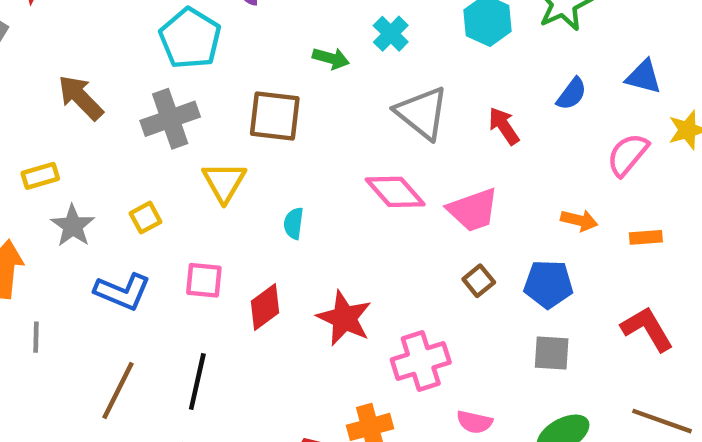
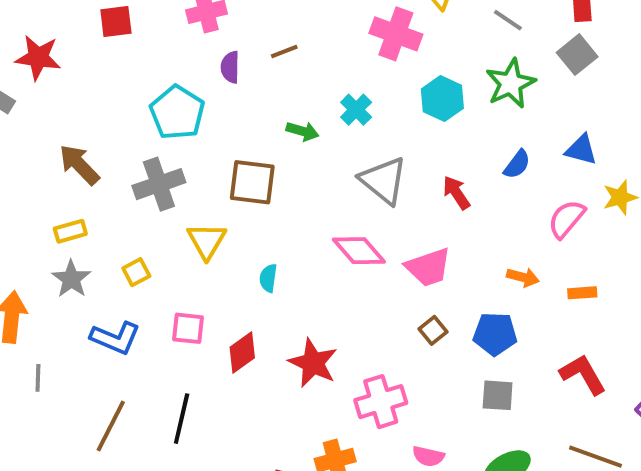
yellow rectangle: (40, 176) -> (70, 231), moved

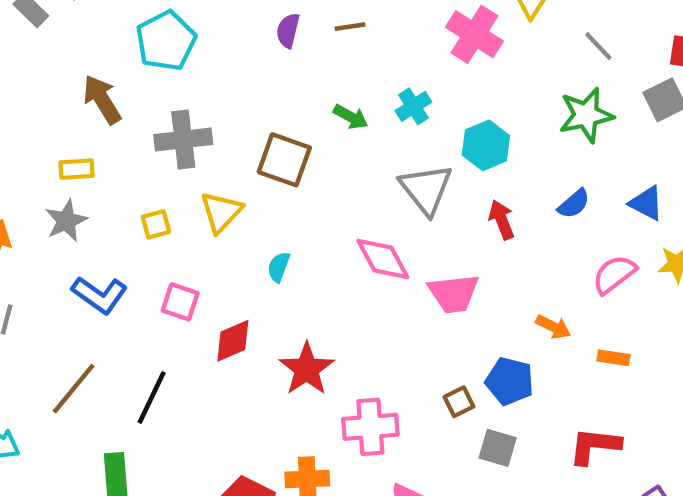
cyan hexagon: (442, 99) -> (486, 145), moved
cyan pentagon: (177, 113) -> (166, 41), moved
yellow square: (136, 272) -> (156, 224), moved
brown square: (433, 330) -> (459, 402), moved
red L-shape: (583, 374) -> (595, 446), turned -66

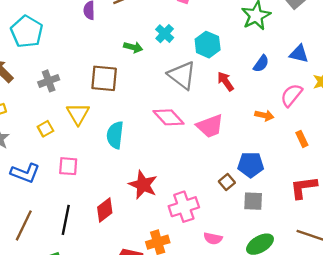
gray cross: (183, 140) -> (49, 81), size x0.7
cyan semicircle: (279, 267) -> (115, 135), size x1.6
orange arrow: (553, 327) -> (264, 115), moved
red diamond: (233, 341) -> (105, 210), moved
orange rectangle: (613, 358) -> (302, 139), turned 70

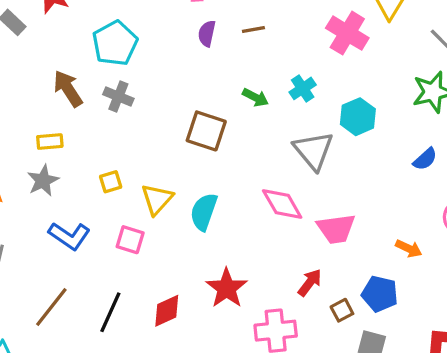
gray cross: (49, 81) -> (118, 97), moved, turned 30
red arrow: (225, 81) -> (310, 283), moved, turned 60
yellow triangle: (78, 114) -> (157, 199), moved
orange arrow: (264, 115) -> (409, 249), moved

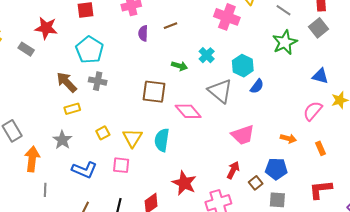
yellow rectangle: (50, 142) -> (72, 109), moved
blue semicircle: (425, 159) -> (257, 86), moved
pink diamond: (282, 204) -> (188, 111), moved

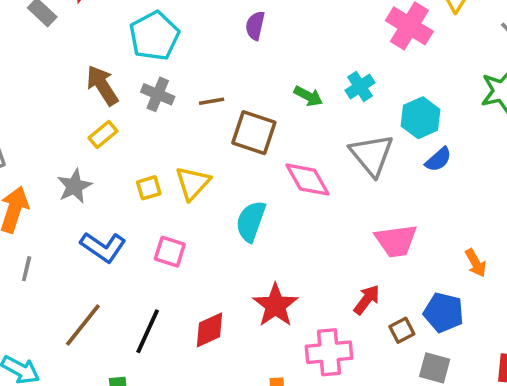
brown line: (171, 26) -> (212, 101), moved
yellow rectangle: (72, 109) -> (103, 134), turned -35
yellow triangle: (132, 138) -> (193, 183), moved
orange arrow: (288, 138) -> (476, 263), turned 35

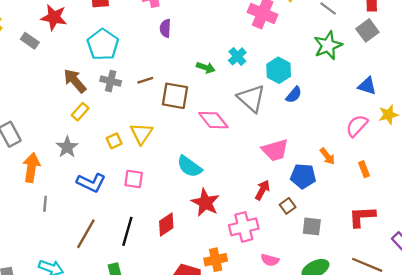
cyan semicircle: (251, 221) -> (189, 167), moved, turned -65
blue pentagon: (444, 312) -> (303, 176), moved

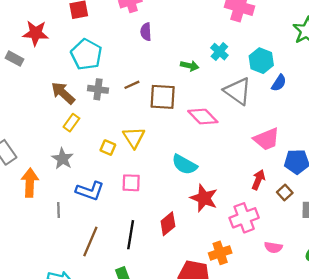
yellow square: (114, 141) -> (108, 148), turned -35
gray line: (45, 204) -> (59, 210), moved

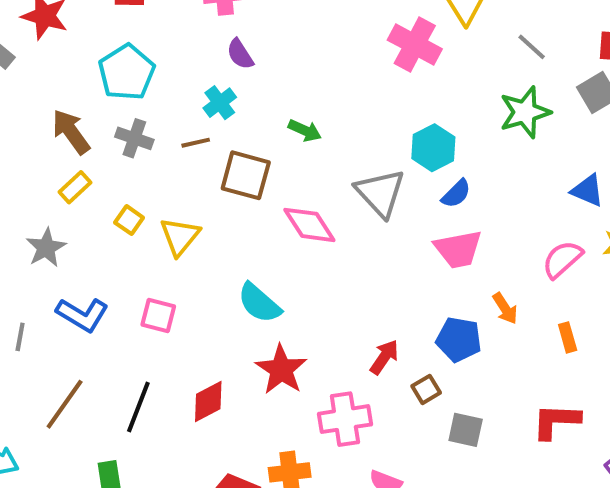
purple semicircle: (146, 32) -> (240, 54), turned -42
cyan cross: (219, 52) -> (220, 103), moved
pink trapezoid: (267, 139) -> (458, 249), moved
yellow square: (108, 148) -> (129, 220), moved

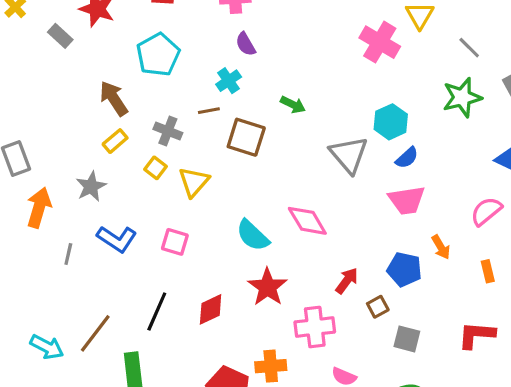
gray cross: (134, 138) -> (168, 131), moved
pink diamond: (309, 225) -> (307, 221), moved
brown line: (65, 404) -> (95, 333), moved

